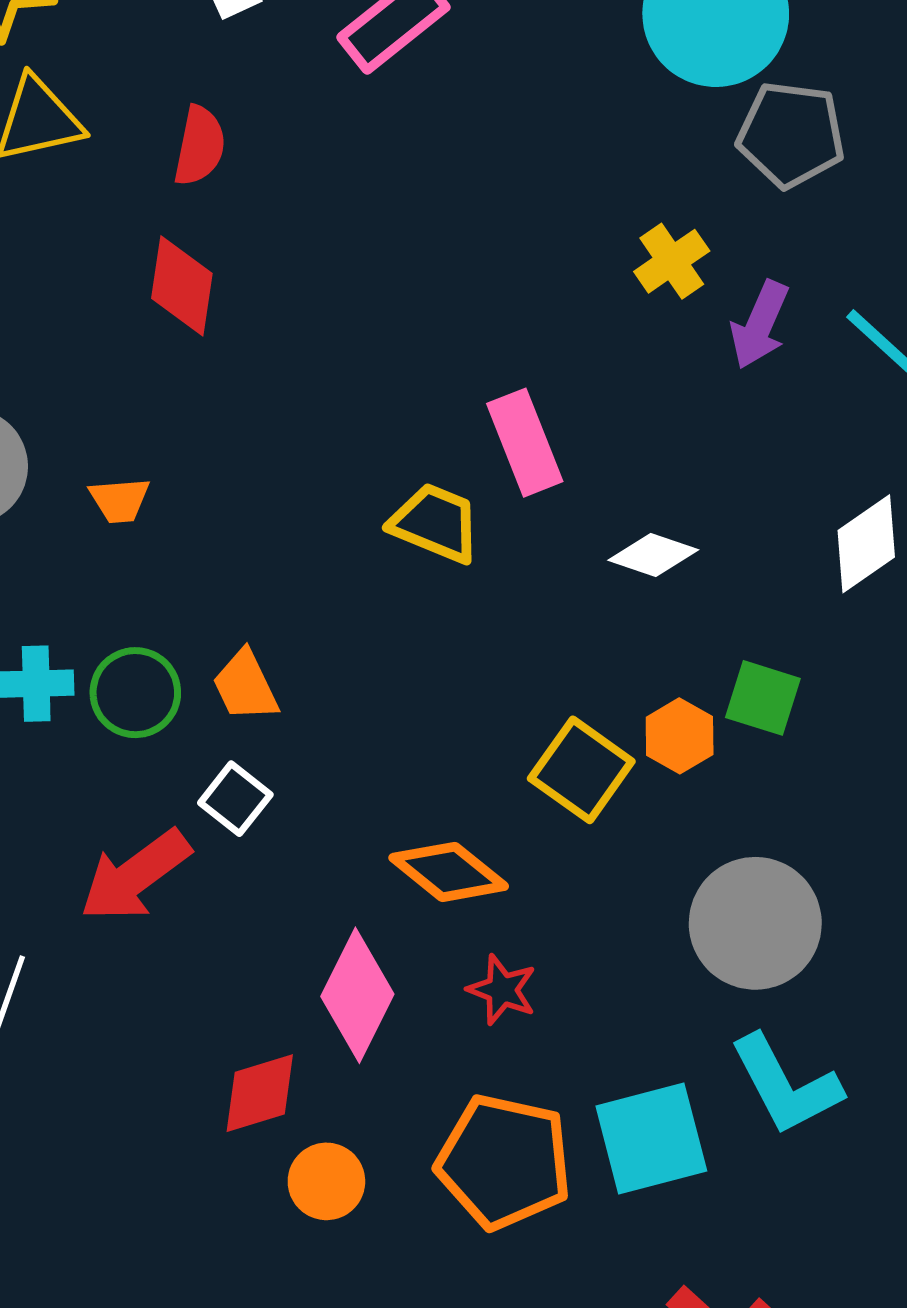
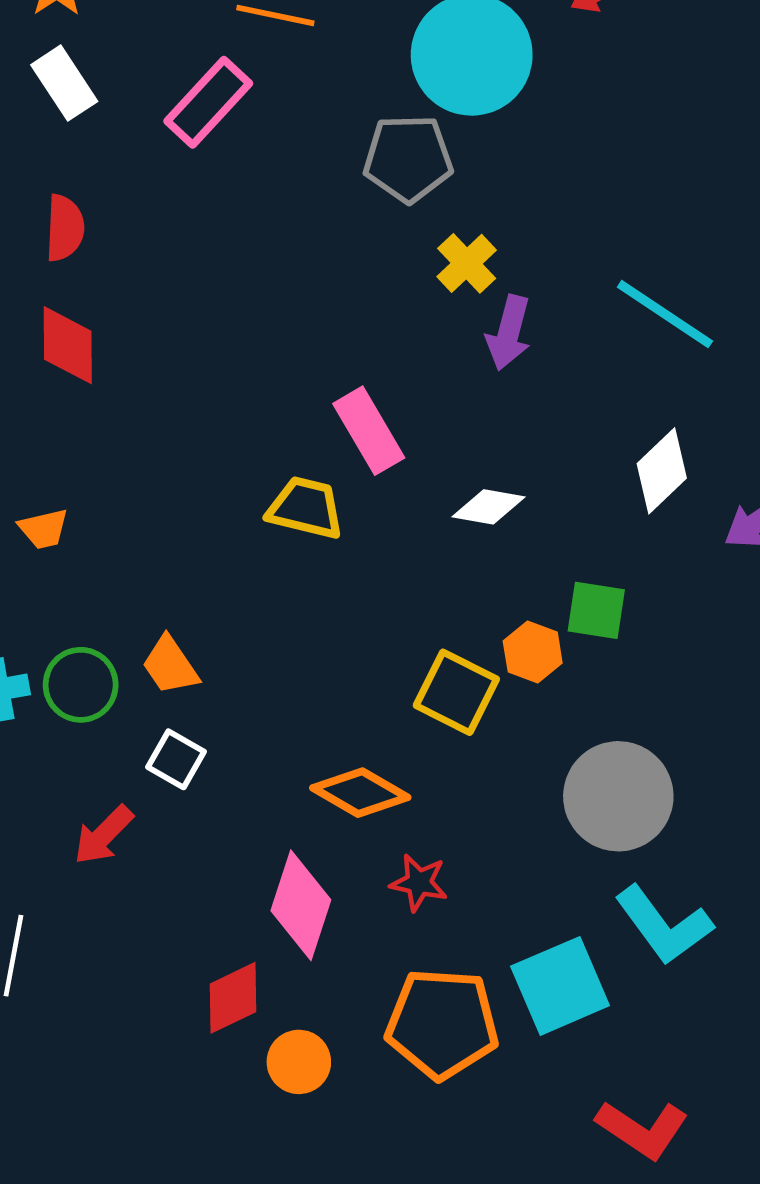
gray pentagon: (791, 135) -> (408, 159), moved
purple arrow: (760, 325) -> (509, 333), moved
red arrow: (135, 876) -> (103, 835), size x0.7

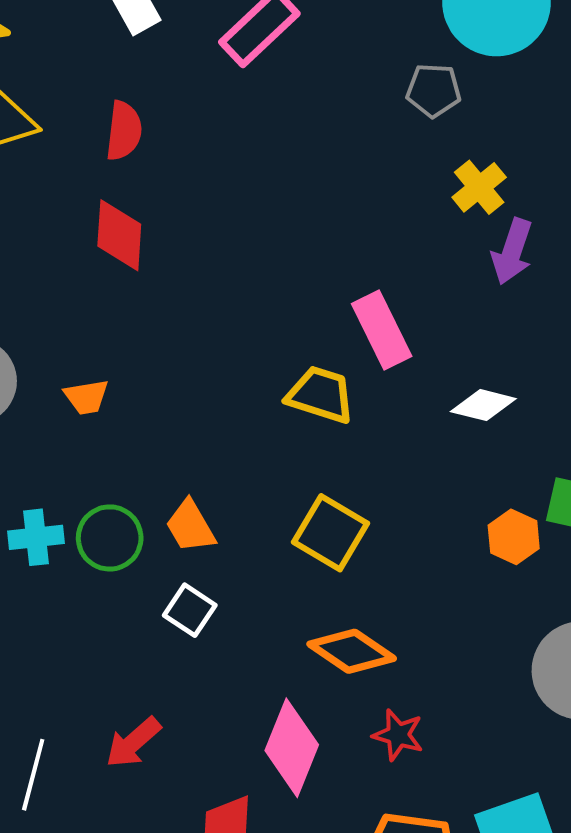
gray pentagon: (408, 159) -> (434, 90), size x0.7
yellow square: (456, 692) -> (331, 533), moved
red arrow: (103, 835) -> (133, 742), moved

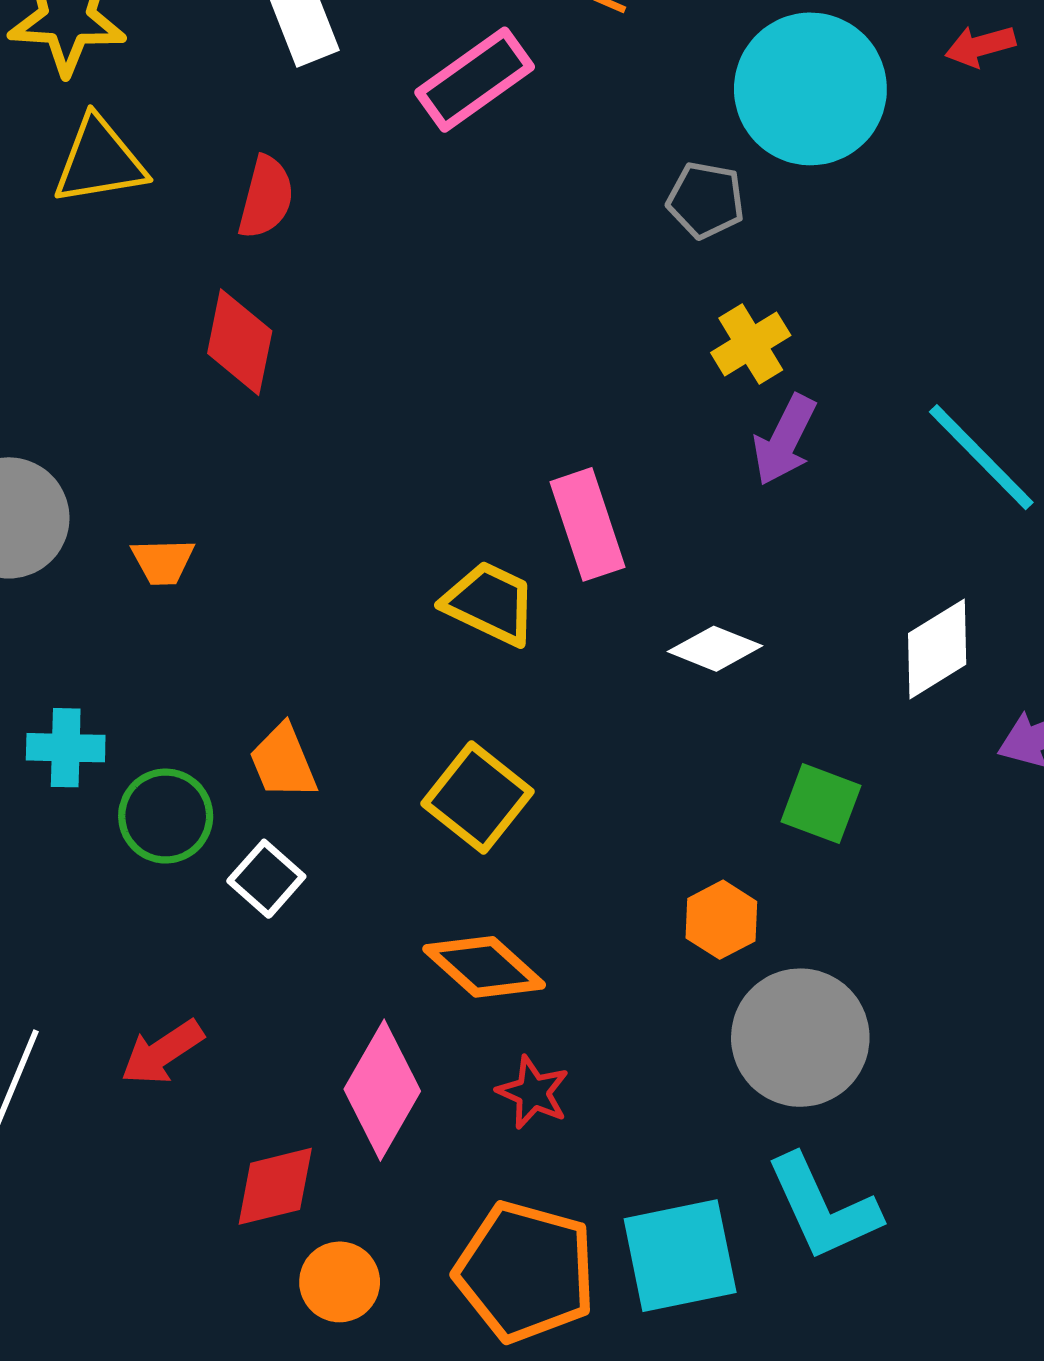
orange hexagon: (514, 537) -> (721, 920), moved
green circle: (110, 538) -> (166, 816), moved

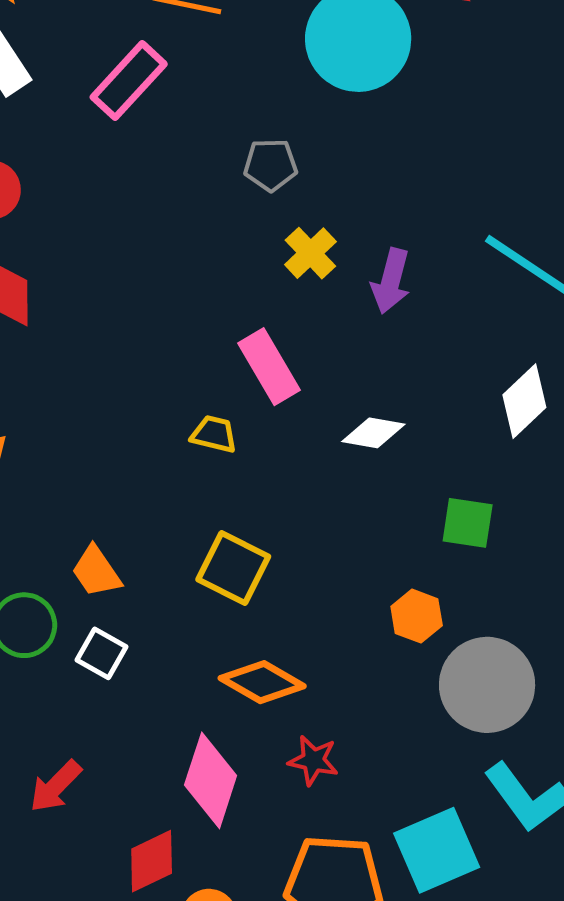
gray pentagon: (706, 200) -> (271, 165), moved
yellow cross: (751, 344) -> (310, 253), moved
yellow trapezoid: (490, 603) -> (214, 434), size x0.7

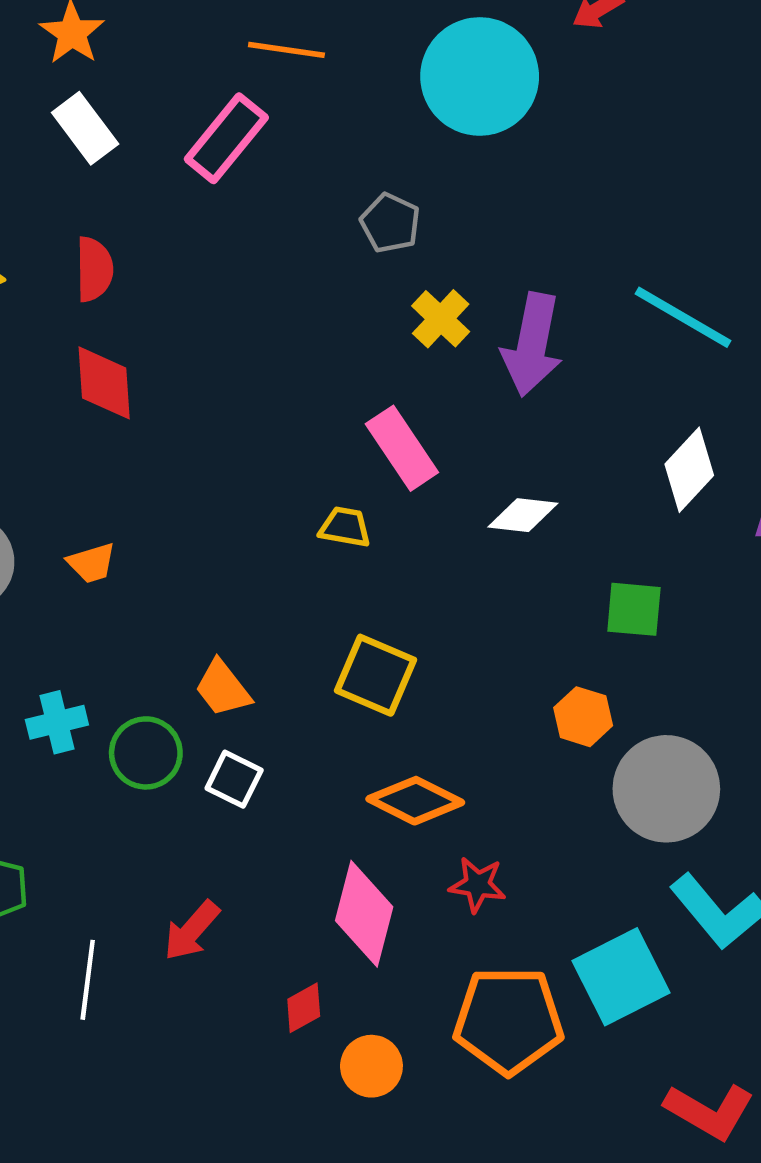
gray pentagon: (271, 165) -> (390, 223), turned 30
purple arrow: (391, 281) -> (532, 345), size x1.4
red diamond: (152, 861) -> (304, 1008), size x0.7

